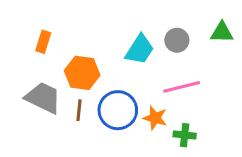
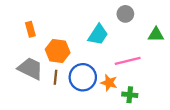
green triangle: (222, 32) -> (156, 35), moved
gray circle: (177, 40) -> (125, 14), moved
orange rectangle: (43, 42) -> (30, 29), turned -32

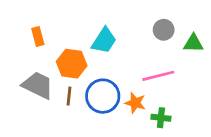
gray circle: (125, 14) -> (164, 30), moved
cyan trapezoid: (98, 35) -> (104, 41), moved

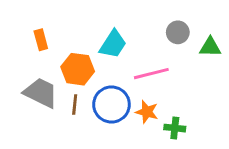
pink line: (158, 76) -> (151, 74), moved

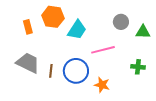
orange hexagon: (78, 69) -> (53, 17), moved
orange star: (147, 112) -> (102, 85), moved
green cross: (175, 128) -> (138, 67), moved

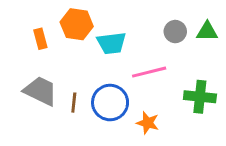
cyan trapezoid: (77, 30) -> (111, 43), turned 50
green triangle: (143, 32) -> (207, 32), moved
green cross: (138, 67) -> (200, 97), size x1.5

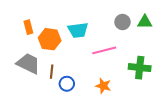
orange hexagon: (77, 24) -> (50, 39), moved
blue circle: (110, 103) -> (67, 84), moved, size x0.6

